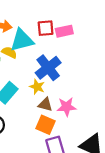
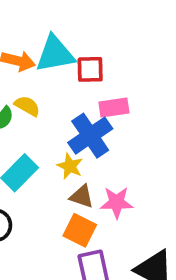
pink rectangle: (64, 31) -> (114, 108), moved
cyan triangle: (22, 40) -> (55, 54), moved

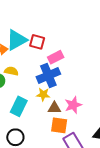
red square: (90, 69) -> (37, 42), turned 35
blue cross: (90, 136) -> (48, 75), turned 30

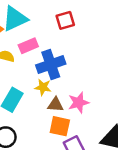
red square: (37, 42) -> (65, 20), moved, turned -35
pink rectangle: (56, 57) -> (28, 46), moved

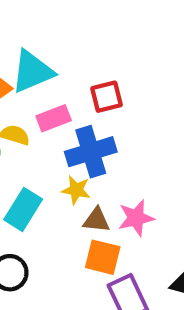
red square: (65, 20) -> (106, 97), moved

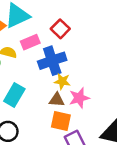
red square: (106, 97) -> (60, 29), turned -30
yellow star: (76, 190) -> (62, 81), moved

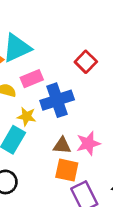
red square: (60, 29) -> (86, 62), moved
yellow star: (62, 81) -> (26, 116), moved

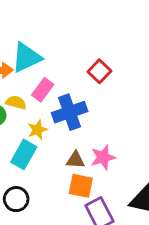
pink rectangle: (32, 79) -> (43, 90), turned -30
yellow star: (26, 116) -> (38, 130), turned -30

